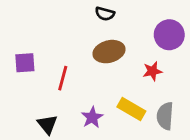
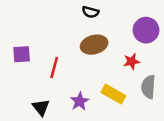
gray semicircle: (165, 116) -> (148, 87), moved

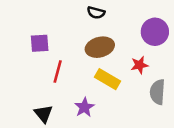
purple square: (22, 54) -> (40, 43), moved
yellow rectangle: (113, 94) -> (107, 79), moved

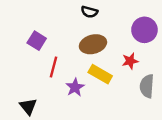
purple square: (40, 43) -> (37, 41), turned 36
purple star: (84, 107) -> (75, 87), moved
black triangle: (43, 114) -> (28, 107), moved

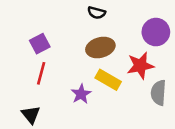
purple square: (37, 41) -> (40, 44), turned 30
red star: (130, 61) -> (140, 66), size x1.5
red line: (53, 67) -> (41, 73), moved

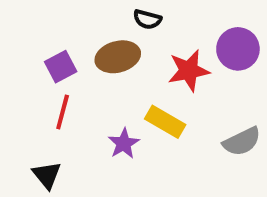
brown ellipse: (100, 48) -> (118, 57), moved
red star: (140, 66) -> (189, 71), moved
gray semicircle: (158, 93) -> (242, 142), turned -120

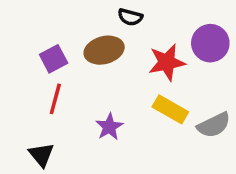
yellow rectangle: (165, 122) -> (170, 109), moved

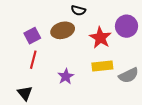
red star: (167, 62) -> (100, 38), turned -30
yellow rectangle: (170, 109) -> (102, 66), turned -36

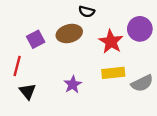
red line: (33, 60) -> (17, 66), moved
black triangle: (25, 93) -> (28, 91), moved

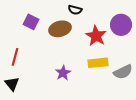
purple square: (36, 39) -> (31, 22), moved, turned -35
black triangle: (28, 91) -> (12, 84), moved

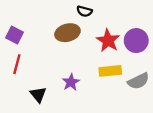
purple square: (31, 22) -> (15, 35), moved
purple circle: (121, 25) -> (136, 41), moved
black triangle: (12, 84) -> (38, 95), moved

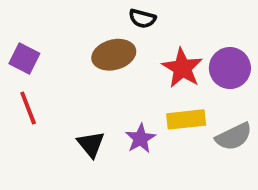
red line: (17, 64) -> (28, 108), turned -36
purple star: (71, 82) -> (140, 138), moved
black triangle: (38, 95) -> (91, 144), moved

